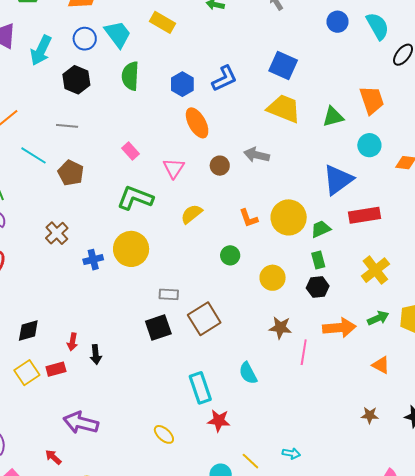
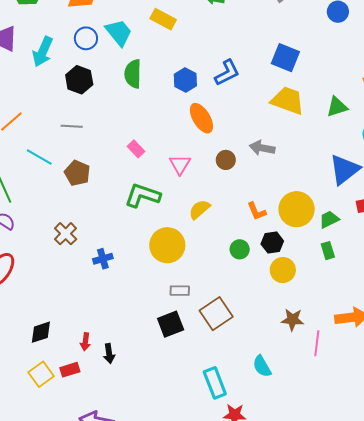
yellow circle: (131, 249) -> (167, 245), moved
black hexagon: (318, 287) -> (272, 243), moved

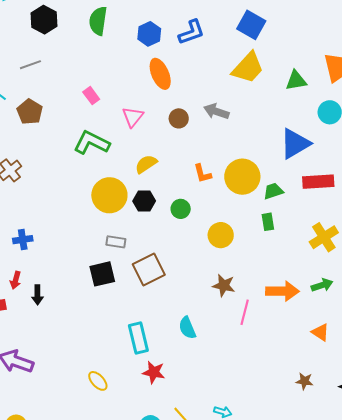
yellow trapezoid: (288, 101) -> (248, 68), turned 105
gray line: (72, 126) -> (30, 65), turned -30
black hexagon: (272, 243) -> (144, 201), moved
blue cross: (103, 259) -> (23, 240), moved

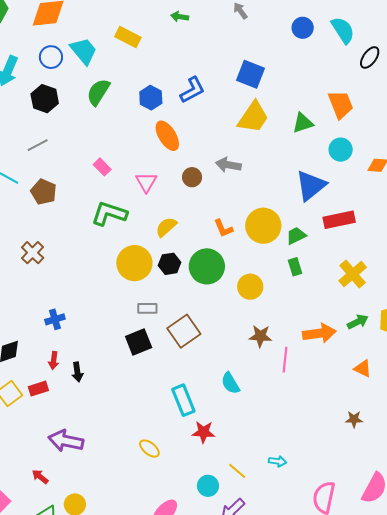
green semicircle: (98, 21) -> (98, 92), turned 32
green circle: (181, 209) -> (207, 266), size x1.8

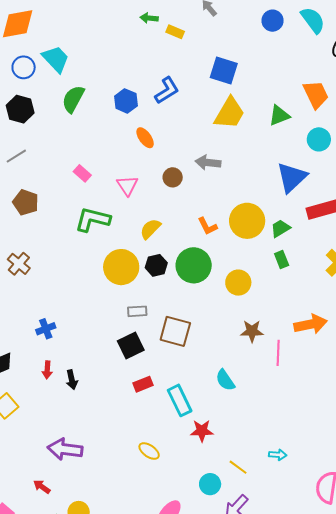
yellow rectangle: (128, 37) -> (175, 32), moved, size x0.7
orange ellipse: (167, 136) -> (145, 138), size x0.7
brown square: (184, 331) -> (175, 331), turned -36
red rectangle: (38, 389) -> (143, 384), moved

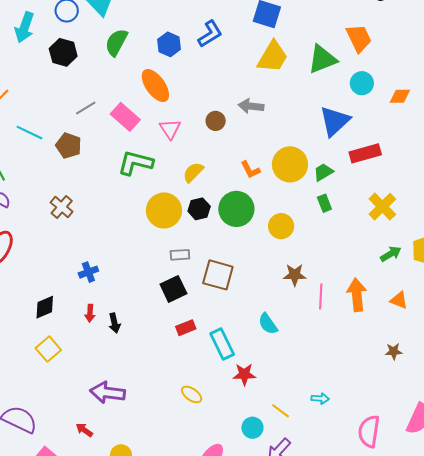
green triangle: (279, 116) -> (322, 59), size x1.4
orange ellipse: (145, 138) -> (155, 86), moved, size x1.6
gray line: (16, 156) -> (86, 108), moved
pink rectangle: (82, 173) -> (125, 117), size x1.6
orange arrow: (311, 324) -> (357, 295), moved, turned -84

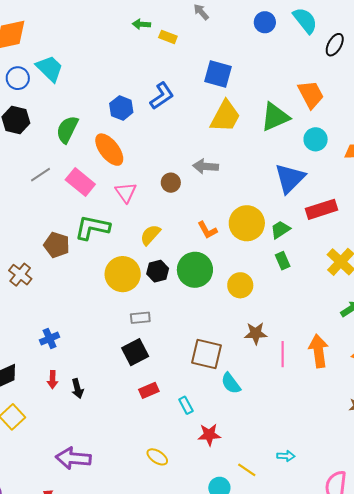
green semicircle: (116, 42) -> (67, 129), moved
brown pentagon: (69, 146) -> (57, 245), moved
brown square: (218, 275) -> (206, 354), moved
cyan rectangle: (222, 344) -> (186, 405), size x0.6

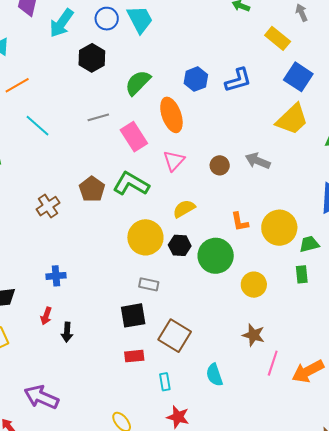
yellow rectangle: (168, 37) -> (278, 38), moved, size x1.4
orange arrow: (319, 351) -> (308, 371), turned -128
brown square: (206, 354) -> (175, 336), moved

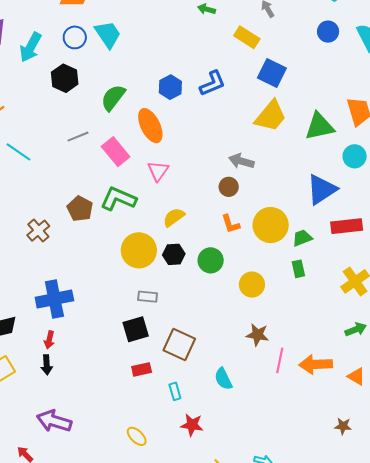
brown circle: (220, 165) -> (229, 187), moved
green circle: (216, 256) -> (211, 260), size x0.7
blue cross: (56, 276) -> (54, 299), size x1.8
black arrow: (67, 332) -> (47, 365), moved
orange arrow: (308, 371) -> (316, 364), turned 32

